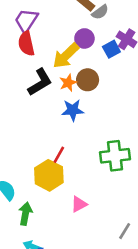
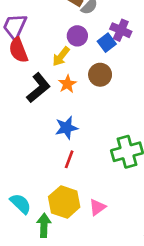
yellow arrow: (66, 56) -> (61, 56), size x0.7
brown circle: (88, 80) -> (100, 75), moved
blue star: (73, 110) -> (66, 128), moved
yellow hexagon: (49, 175) -> (64, 202), moved

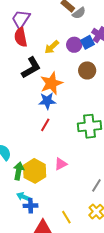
purple circle: (77, 36) -> (74, 45), moved
brown circle: (100, 75) -> (87, 70), moved
orange star: (67, 84) -> (51, 83), moved, size x1.6
yellow hexagon: (64, 202) -> (35, 171), moved

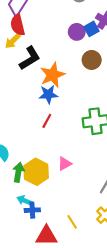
yellow arrow: (52, 47) -> (13, 41), moved

